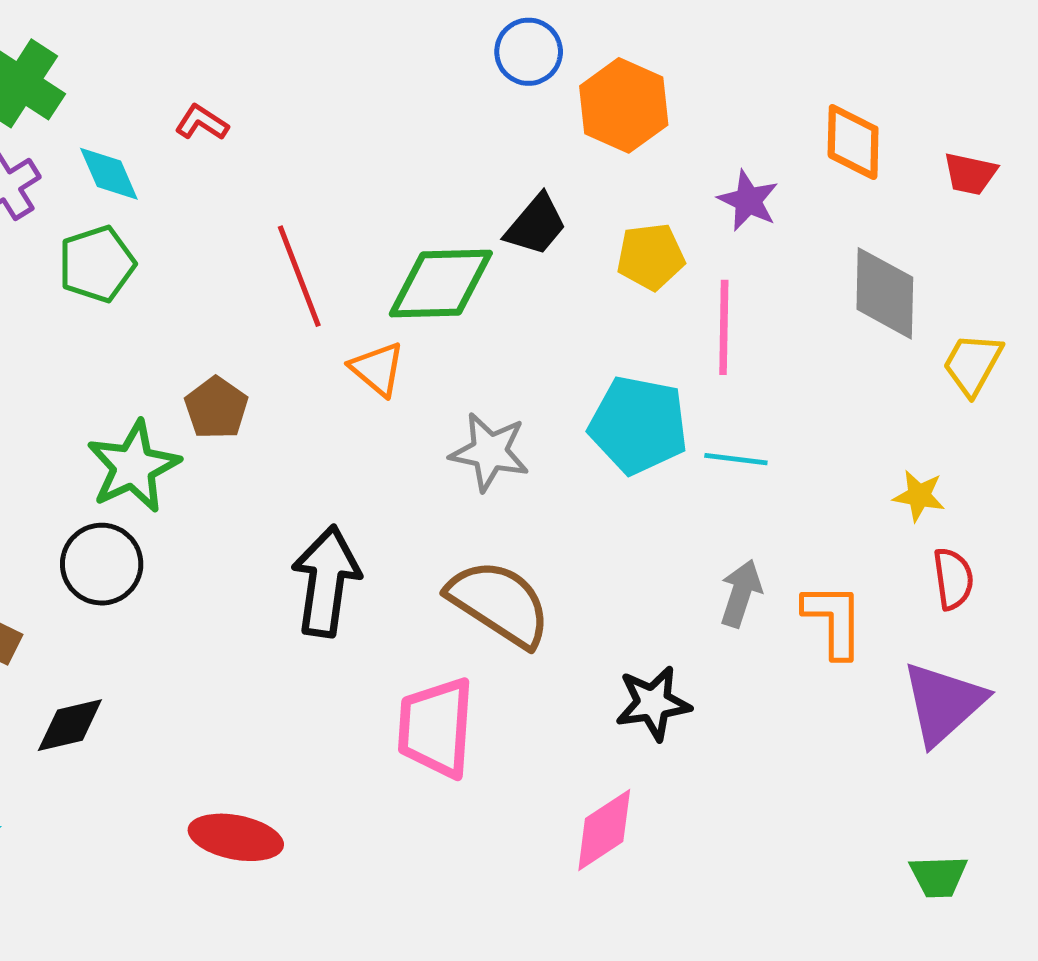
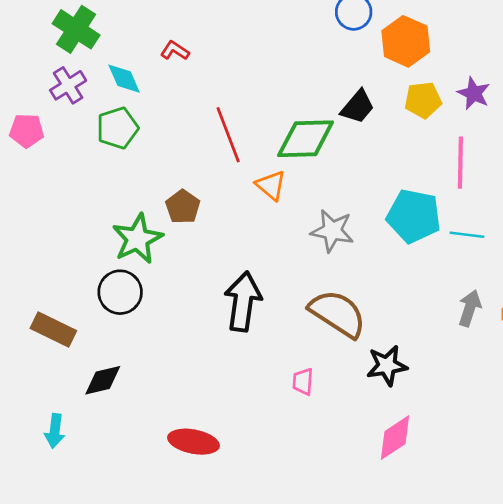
yellow pentagon: (651, 257) -> (423, 100), moved
black star: (653, 703) -> (387, 366), moved
pink trapezoid: (436, 728) -> (303, 382), size x0.5

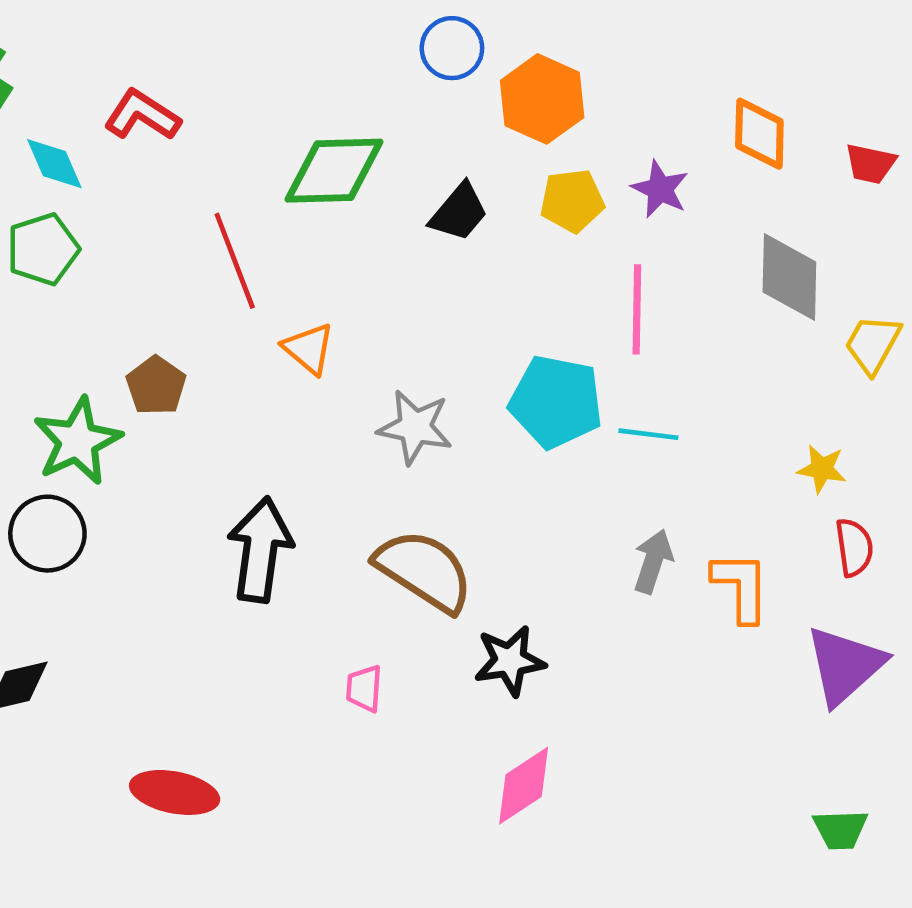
red L-shape: (175, 51) -> (142, 115), size x1.5
green diamond: (306, 139) -> (334, 171), moved

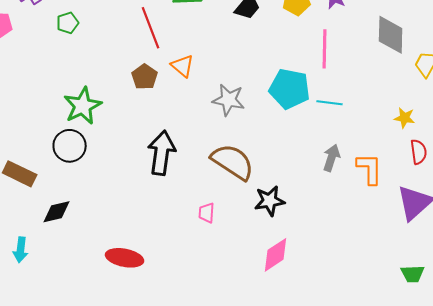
green pentagon: (43, 249) -> (68, 23), size x0.7
brown pentagon: (156, 386) -> (145, 77), moved

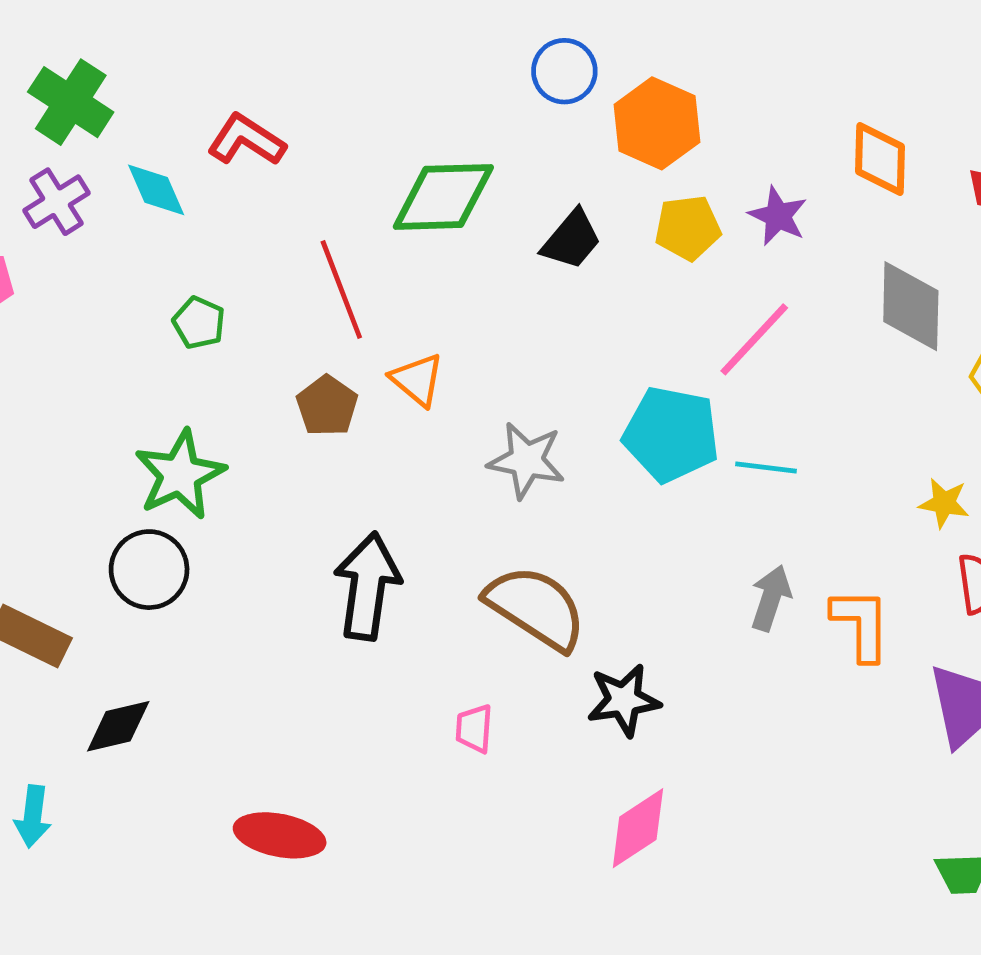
green pentagon: (68, 23) -> (199, 323), moved, turned -30
pink line: (325, 49) -> (754, 339), turned 42

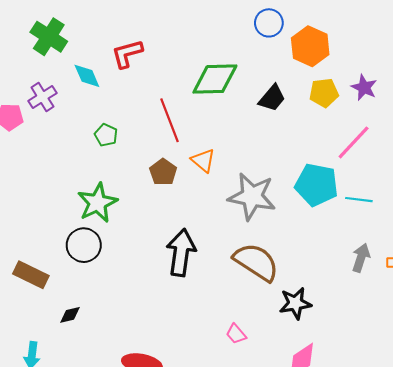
red L-shape: (246, 140) -> (127, 54), turned -48
purple cross: (56, 202) -> (42, 97), moved
gray star: (526, 460) -> (252, 196), size x1.4
black diamond: (118, 726) -> (70, 315), size x0.7
pink trapezoid: (474, 729) -> (236, 334), moved, turned -45

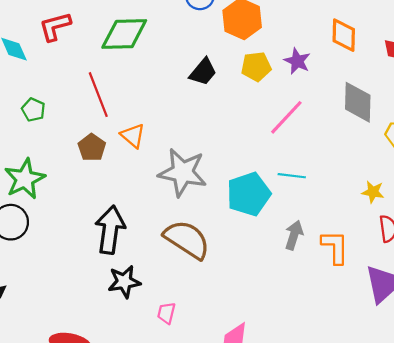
green diamond: (215, 79) -> (124, 34), moved
cyan pentagon: (316, 185) -> (249, 194), moved, turned -30
black star: (295, 303) -> (124, 282), moved
pink trapezoid: (236, 334) -> (166, 313), turned 55

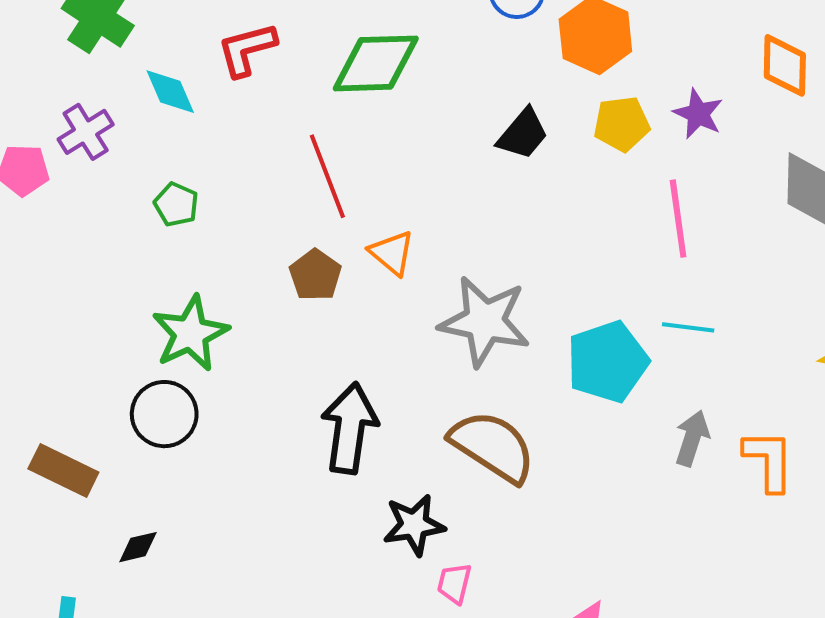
green pentagon: (33, 110) -> (176, 204), moved
pink line: (286, 117) -> (678, 219), turned -51
black star: (124, 282) -> (414, 525), moved

